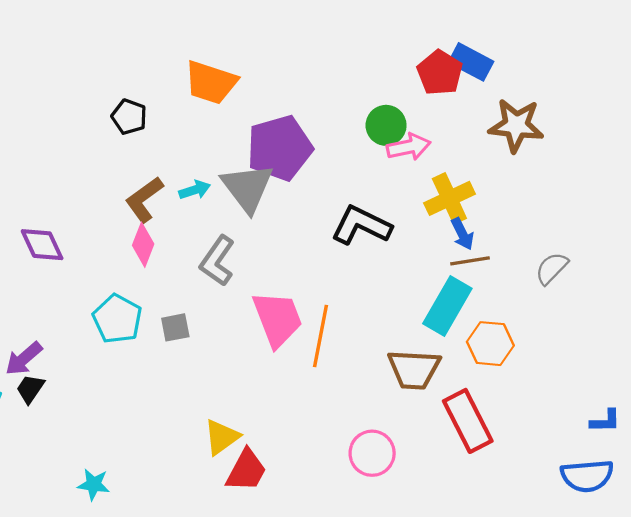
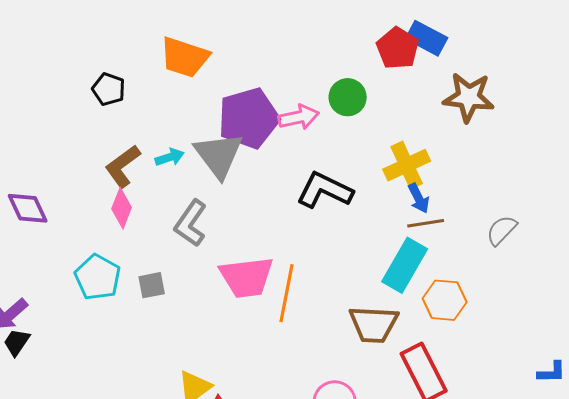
pink arrow: (409, 147) -> (299, 117), moved
pink trapezoid: (277, 319) -> (247, 277), turned 104

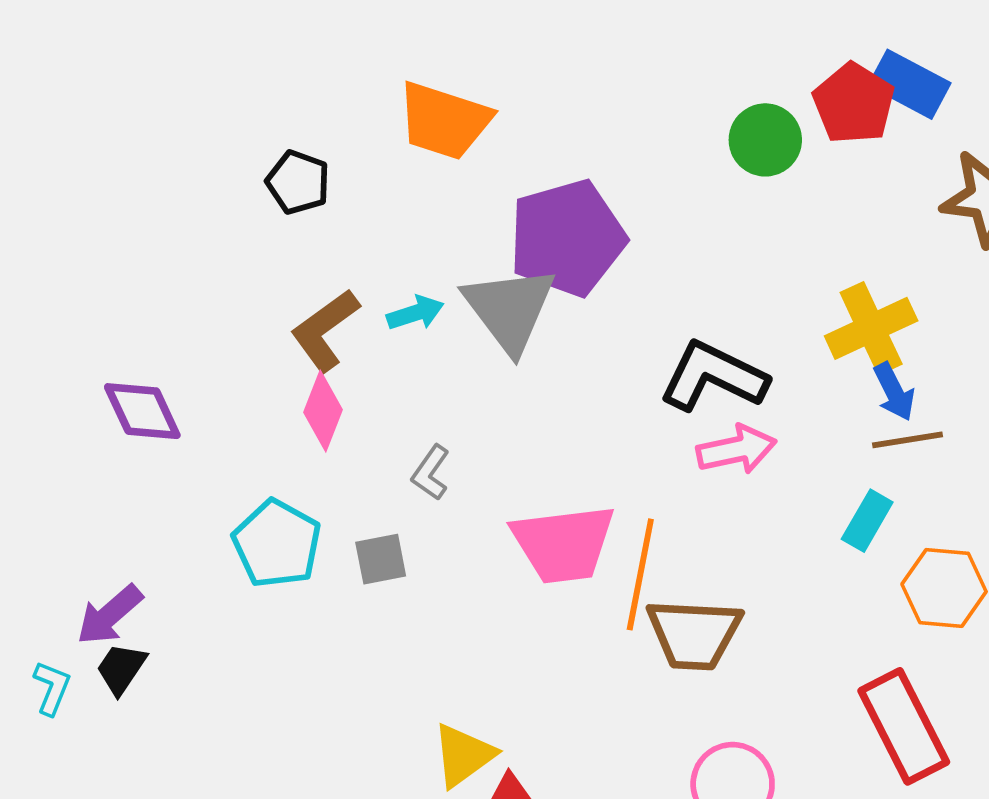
green circle: (348, 97) -> (765, 140), moved
pink arrow: (299, 117) -> (736, 449), moved
gray L-shape: (191, 223) -> (431, 473), moved, size x0.6
cyan rectangle: (405, 265) -> (867, 521), size x0.6
brown trapezoid: (374, 324) -> (694, 634), moved

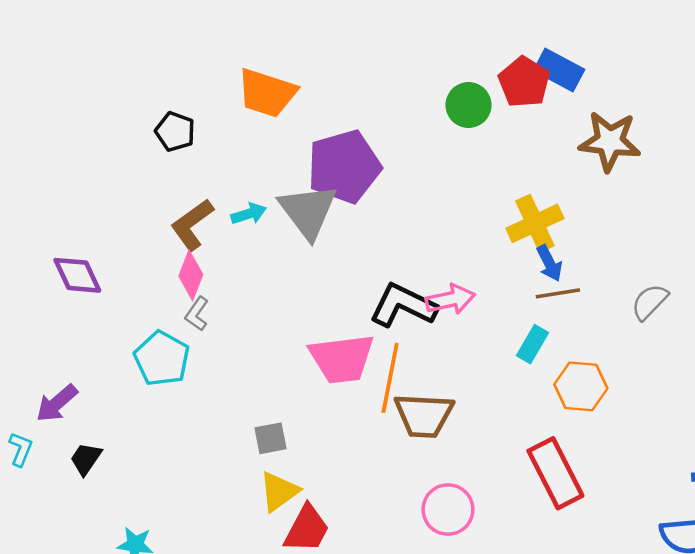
black L-shape: (713, 376) -> (403, 305), moved
gray L-shape: (431, 473) -> (197, 314), moved
gray square: (381, 559) -> (270, 438), moved
black trapezoid: (121, 669) -> (86, 459), moved

